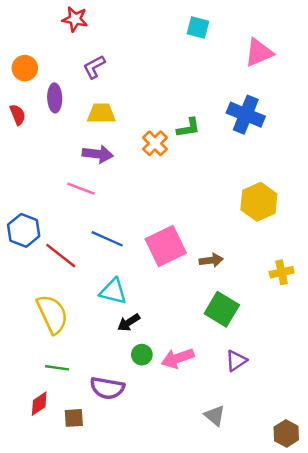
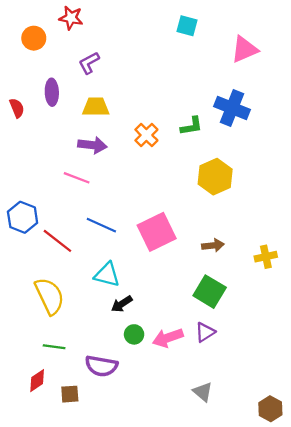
orange circle: (25, 68) -> (34, 38), moved
green L-shape: (188, 128) -> (191, 126), moved
yellow hexagon: (259, 202) -> (215, 177), moved
brown arrow: (211, 260) -> (213, 245), moved
purple triangle: (236, 361) -> (205, 332), moved

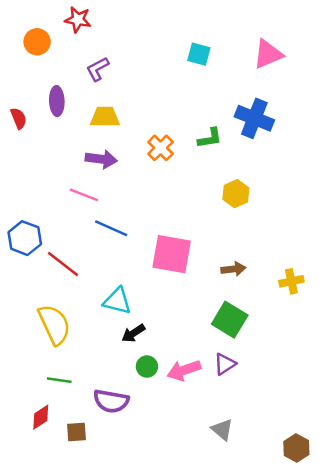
cyan square: (187, 26) -> (199, 54), moved
yellow hexagon: (215, 177) -> (236, 194), size x0.7
blue line: (101, 225) -> (111, 228), moved
pink square: (157, 232) -> (172, 254), turned 36

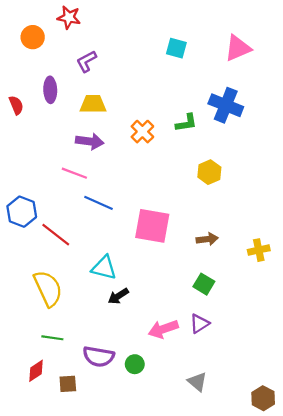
green square: (230, 320) -> (204, 284), size x0.7
green circle: (147, 367) -> (135, 364), moved

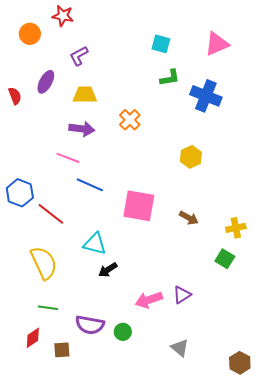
purple ellipse: (50, 90) -> (46, 82), turned 30
green L-shape: (186, 123) -> (170, 78), moved
brown arrow: (207, 239) -> (189, 218), turned 36
green square: (204, 284) -> (225, 259), moved

